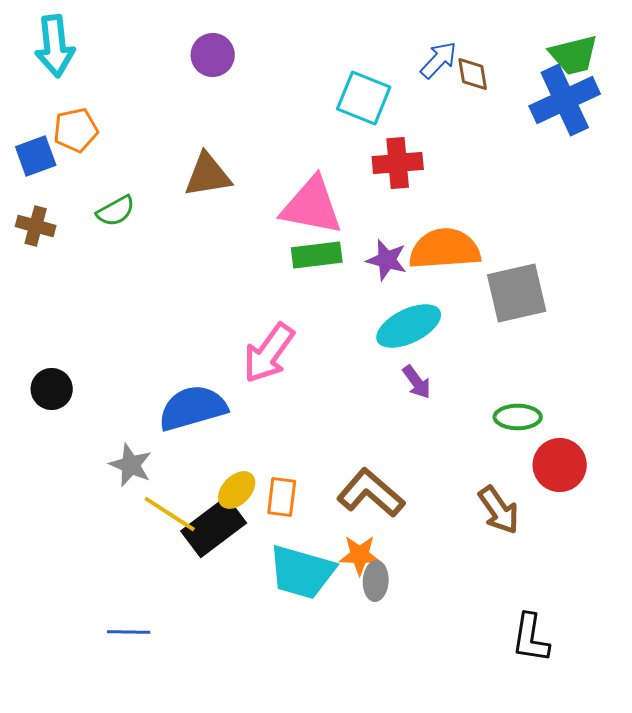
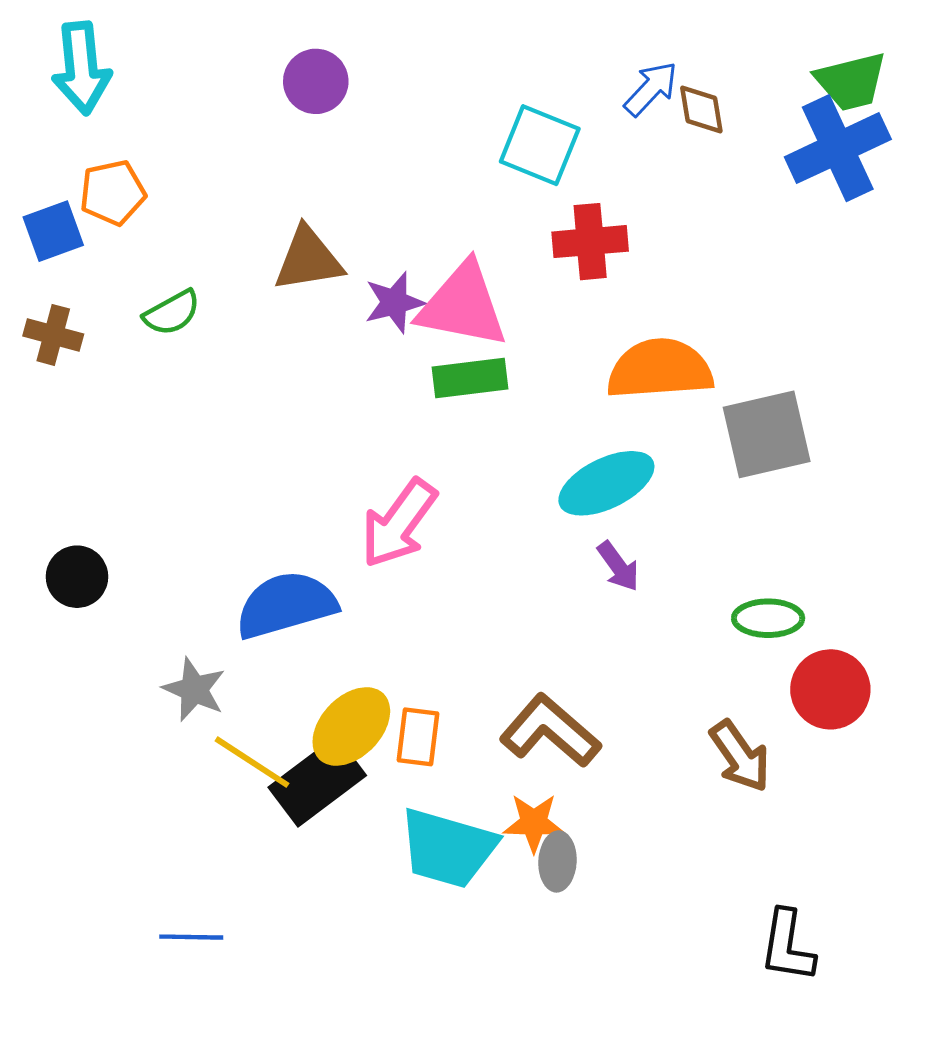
purple star: (387, 260) -> (394, 302), moved, turned -30
yellow ellipse: (237, 490) -> (351, 726), size x1.4

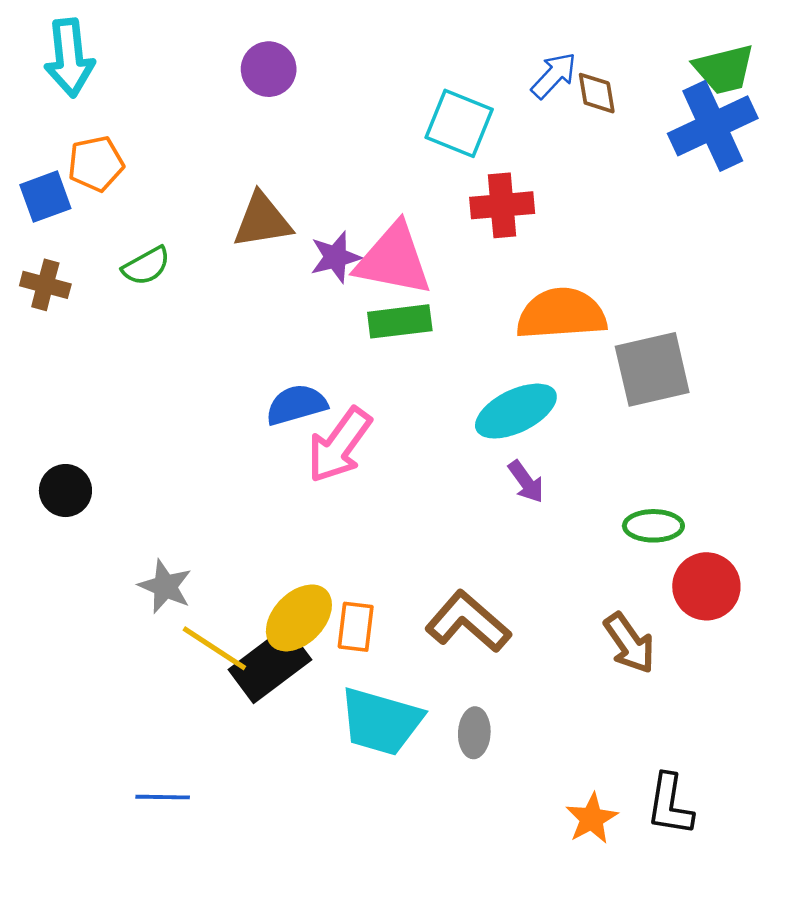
blue semicircle: (286, 605) -> (296, 405), moved, size x0.7
orange star: (534, 823) -> (592, 819), moved, turned -30

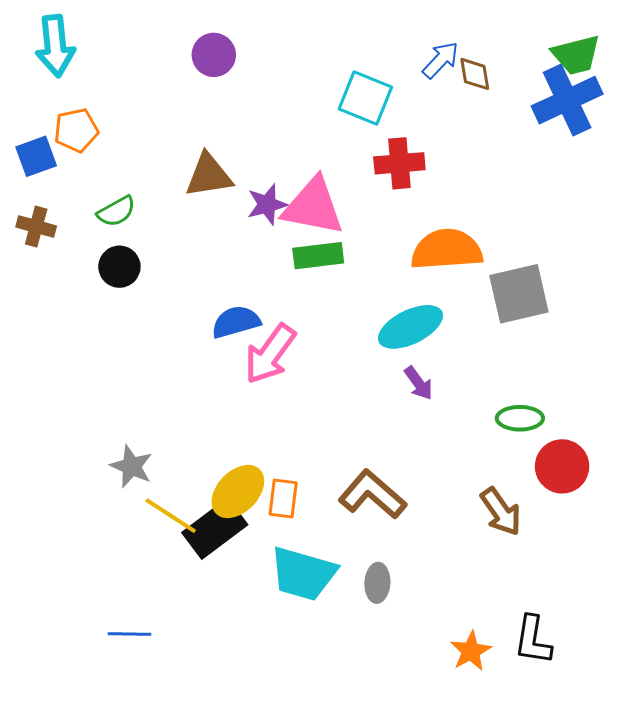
black circle: (65, 491) -> (119, 267), moved

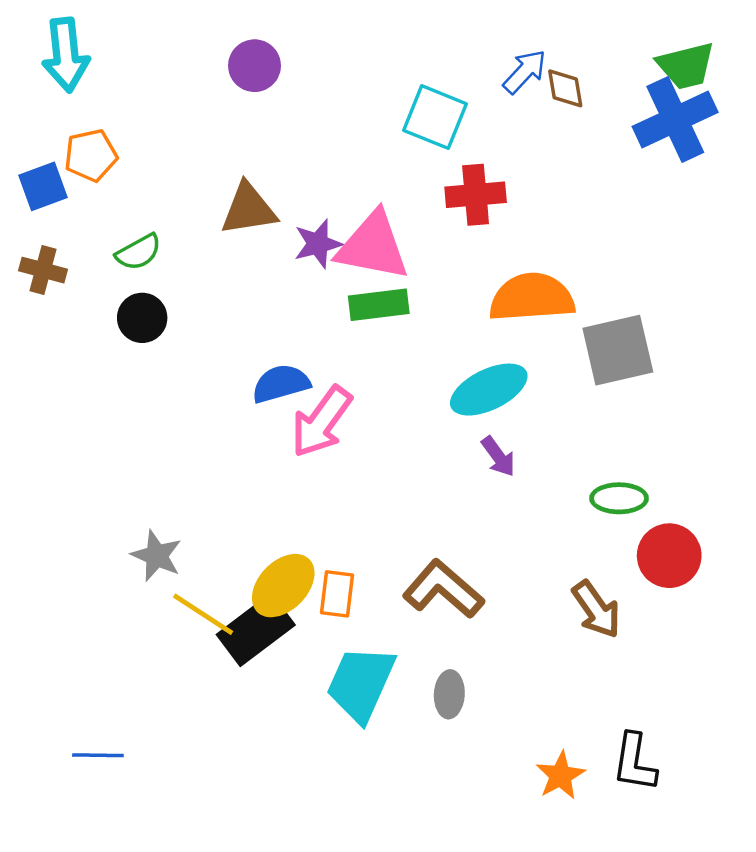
cyan trapezoid: (303, 574) -> (361, 684), turned 98
blue line: (129, 634) -> (98, 755), moved

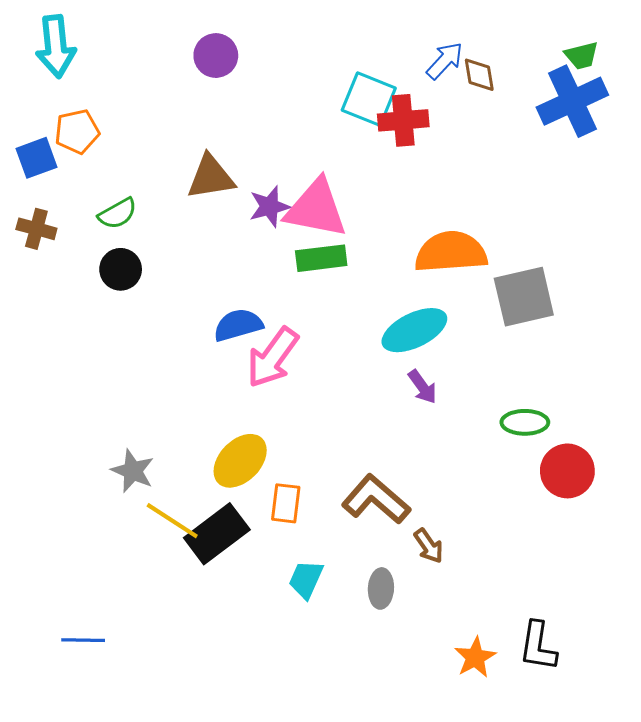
green trapezoid: (686, 66) -> (582, 56), size x0.7
red cross: (476, 195) -> (403, 120), moved
yellow ellipse: (283, 586) -> (240, 461), moved
brown arrow: (596, 609) -> (429, 546), moved, size x0.7
cyan trapezoid: (361, 684) -> (306, 579), size x0.6

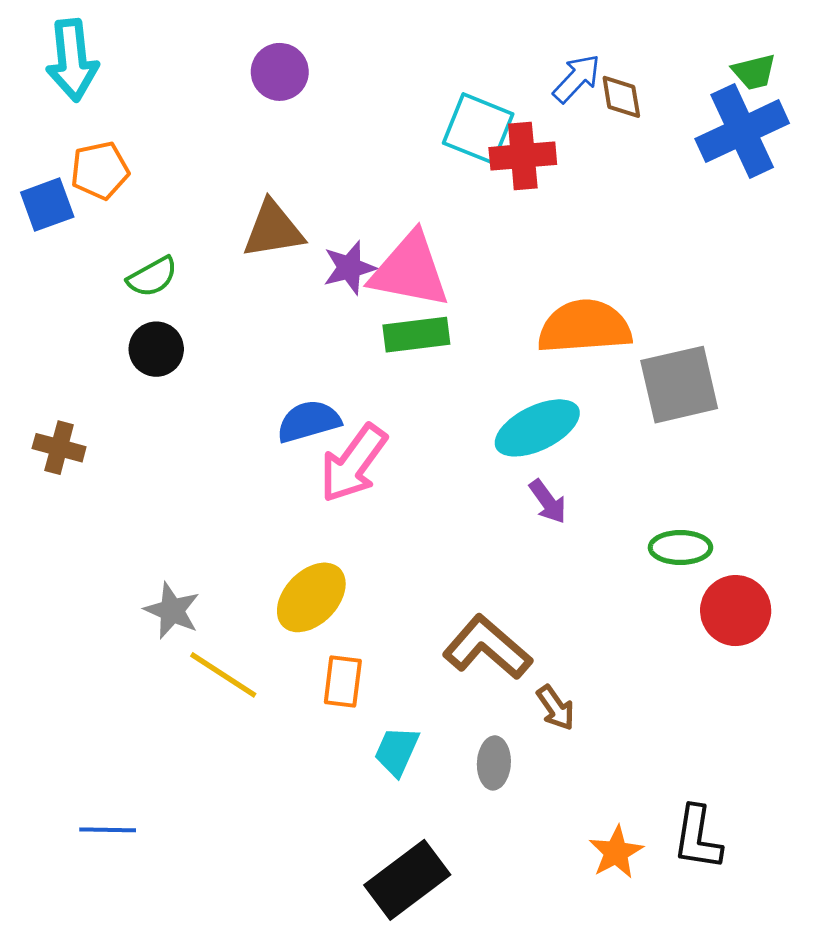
brown cross: (36, 229) -> (59, 448), moved
orange rectangle: (286, 503) -> (343, 681), moved
black rectangle: (217, 534) -> (407, 880), moved

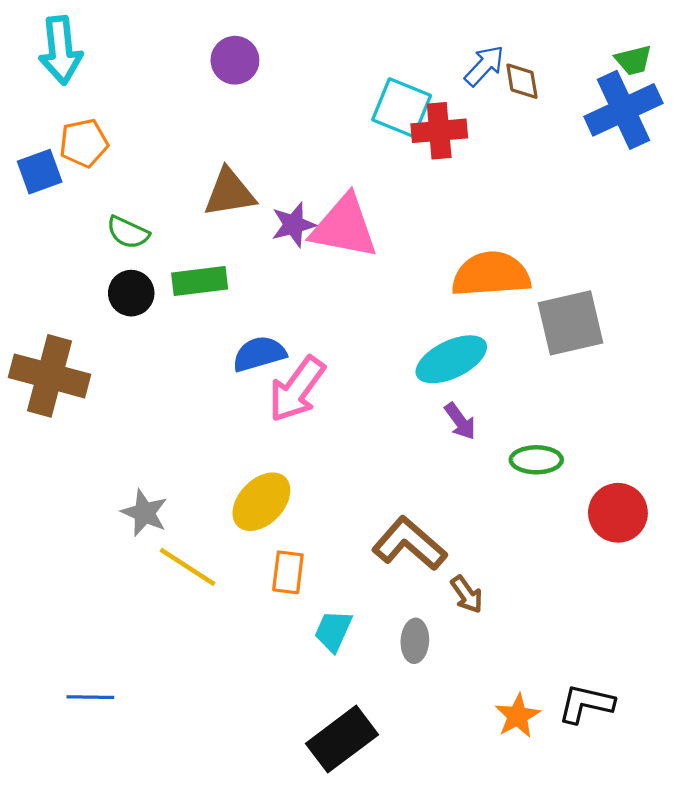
green semicircle: (152, 277) -> (128, 232), turned 54
green rectangle: (416, 335) -> (200, 281), moved
brown cross: (59, 448) -> (50, 376), size x1.8
green ellipse: (680, 547) -> (536, 460), moved
black L-shape: (698, 838) -> (586, 704), turned 94

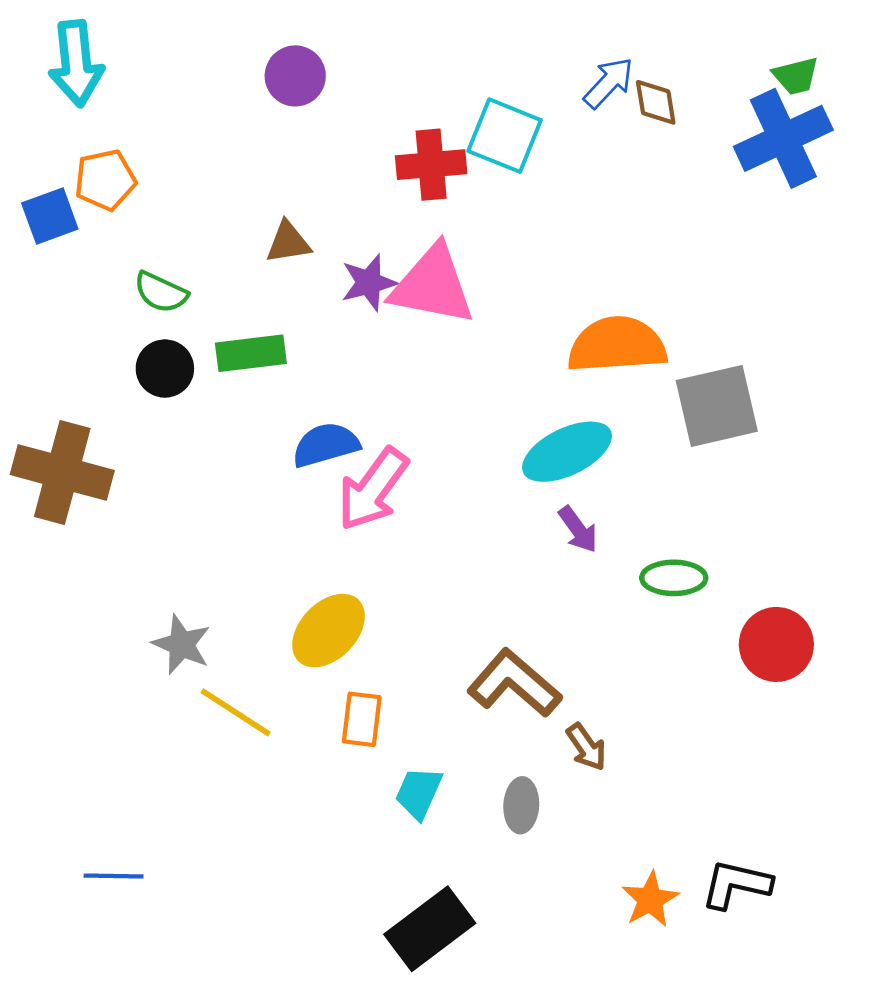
red cross: (439, 131) -> (431, 165), moved
brown triangle: (229, 193) -> (288, 242), size x0.7

